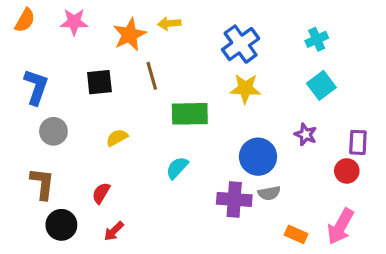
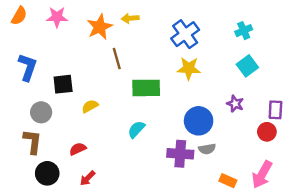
black square: (99, 82) -> (63, 84), moved
gray circle: (53, 131) -> (41, 112), moved
red semicircle: (101, 193) -> (78, 149), turned 35

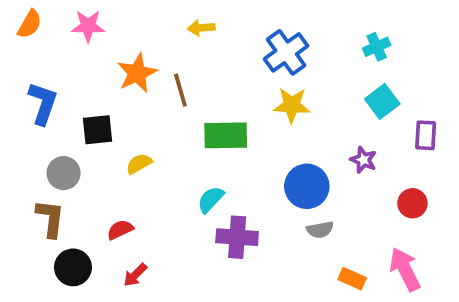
orange star: (100, 27) -> (137, 73), moved
purple rectangle: (275, 110) -> (426, 135), moved
purple cross: (180, 154) -> (237, 237), moved
pink arrow: (262, 175) -> (405, 269), turned 124

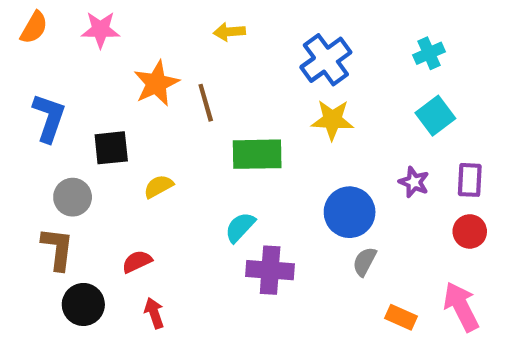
purple rectangle: (426, 135) -> (470, 180), moved
gray semicircle: (320, 230) -> (365, 262), turned 128
red arrow: (135, 275) -> (154, 313), turned 116

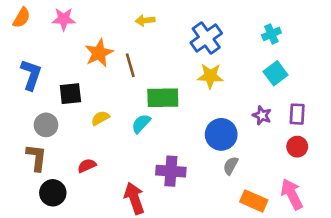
cyan semicircle: (240, 227) -> (141, 124), moved
red arrow: (154, 313) -> (134, 198), moved, size x1.6
orange rectangle: (401, 317) -> (254, 201), size x1.4

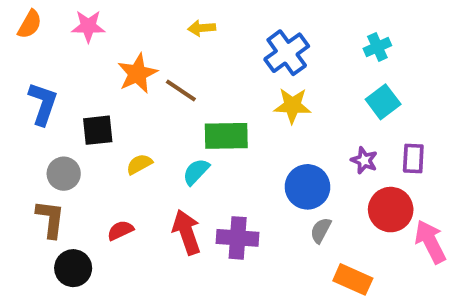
brown line: (130, 65) -> (181, 90), turned -40
red circle: (297, 147) -> (391, 210), moved, size x1.5
pink arrow: (292, 194) -> (430, 242), moved
red arrow: (134, 198) -> (187, 232), moved

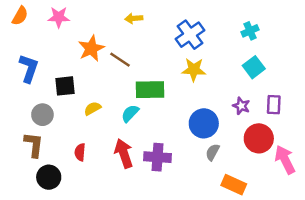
red semicircle: (120, 230) -> (80, 152), turned -60

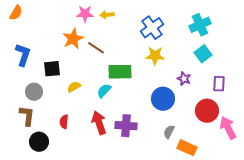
pink star: (59, 17) -> (85, 14), moved
cyan cross: (250, 31) -> (200, 25), size x1.5
purple star: (241, 106) -> (184, 79), moved
gray semicircle: (213, 152) -> (169, 132), moved

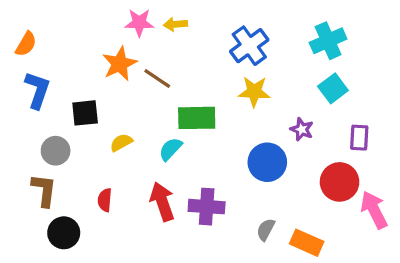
orange semicircle: (16, 13) -> (26, 44), moved
gray semicircle: (169, 132) -> (266, 230), moved

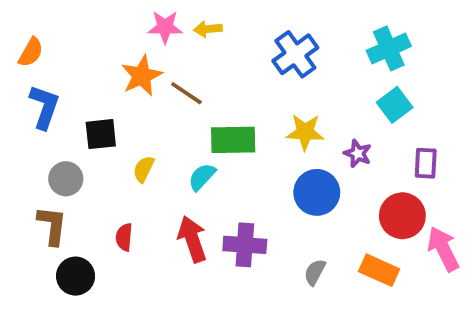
yellow star: (254, 92) -> (305, 132), moved
yellow semicircle: (121, 143) -> (144, 169), turned -35
orange rectangle: (307, 243) -> (379, 270), moved

